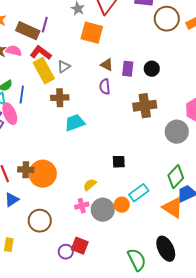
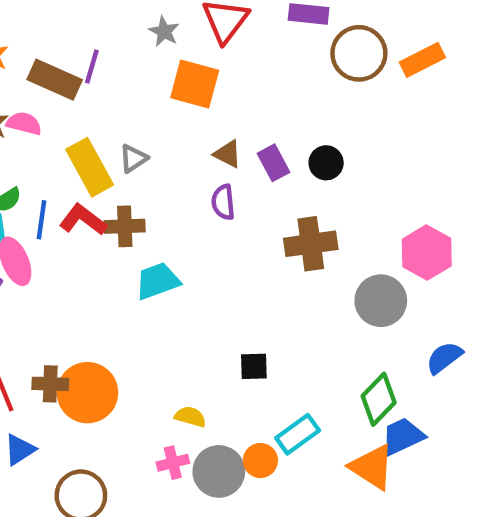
red L-shape: (41, 53) -> (83, 220), moved
purple rectangle: (128, 69) -> (274, 163), turned -35
yellow semicircle: (90, 185) -> (190, 417), turned 56

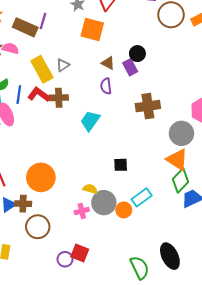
black circle: (326, 163) -> (137, 54), moved
cyan trapezoid: (158, 281) -> (90, 121), moved, turned -35
brown cross: (50, 384) -> (23, 204), moved
orange triangle: (372, 467) -> (177, 160), moved
gray circle: (219, 471) -> (104, 203), moved

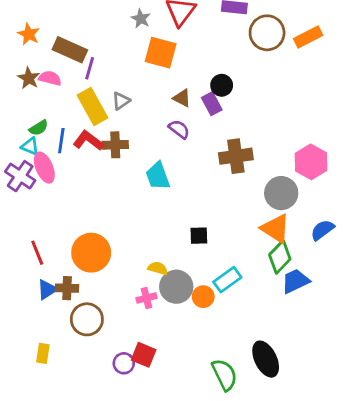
purple line: (43, 21) -> (90, 68), moved
purple semicircle: (106, 86) -> (179, 129), turned 133
cyan trapezoid: (90, 121) -> (158, 176), turned -55

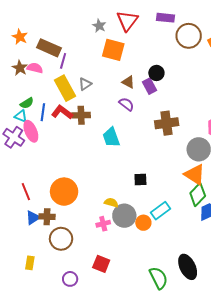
purple circle: (124, 363) -> (70, 279), moved

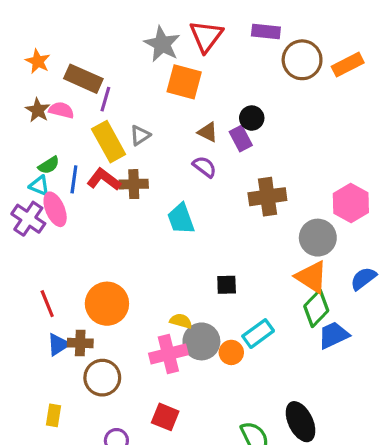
gray star: (99, 26) -> (162, 44), size x1.6
pink cross: (103, 224) -> (168, 354), size x1.6

